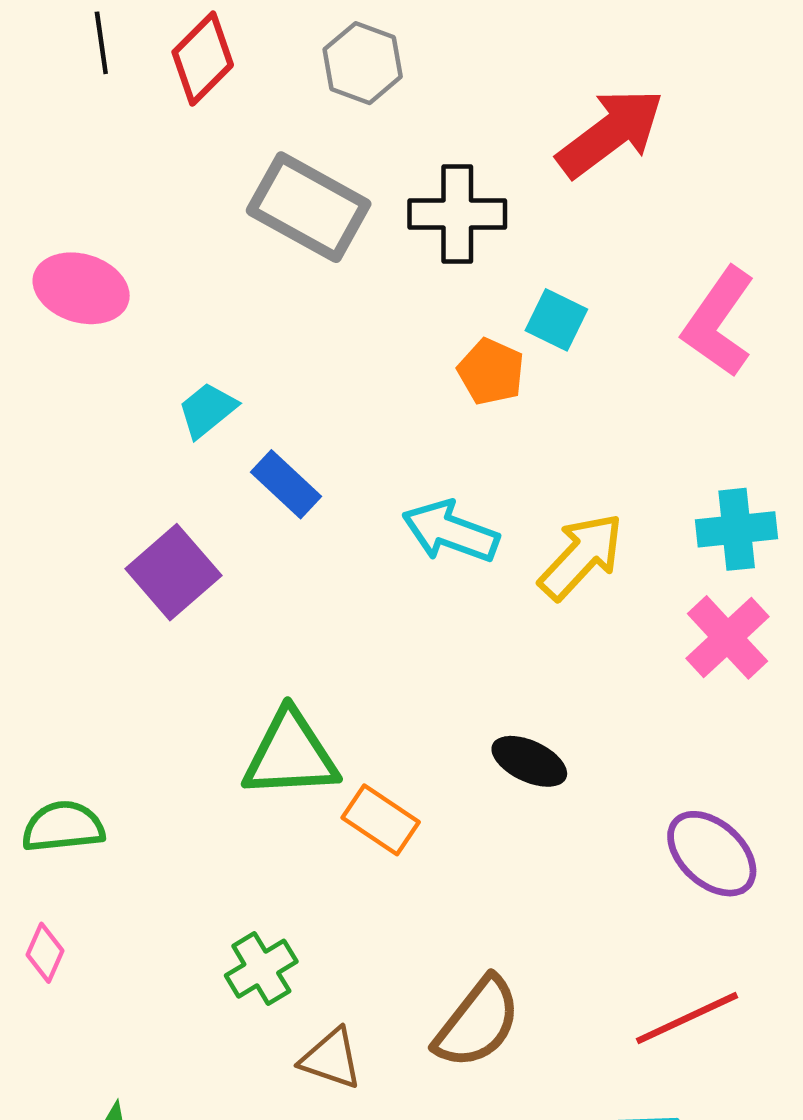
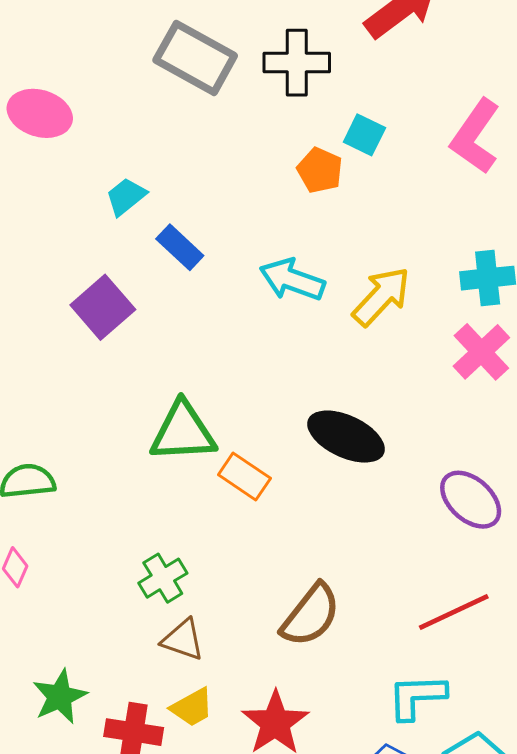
black ellipse: (529, 761) -> (346, 437), size x1.5
brown triangle: (331, 1059) -> (183, 640), moved

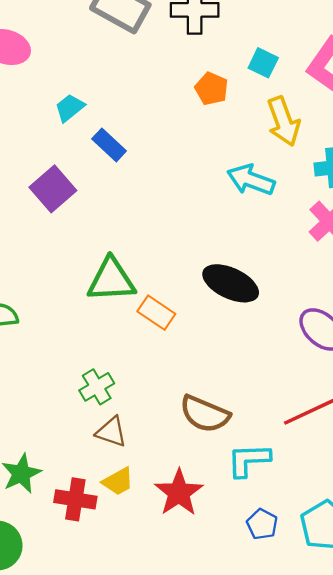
cyan square: (364, 135) -> (263, 63), moved
cyan arrow: (292, 280) -> (251, 180), moved
yellow arrow: (381, 297) -> (283, 121), moved, turned 117
brown semicircle: (311, 615) -> (205, 414), turned 75
cyan L-shape: (417, 697) -> (249, 460), moved

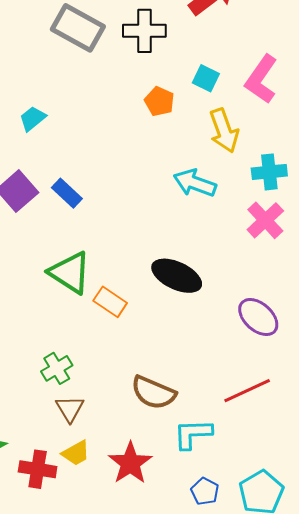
blue rectangle: (109, 145) -> (67, 193), moved
green triangle: (111, 280) -> (70, 273), turned 36
brown triangle: (111, 432) -> (70, 409), turned 40

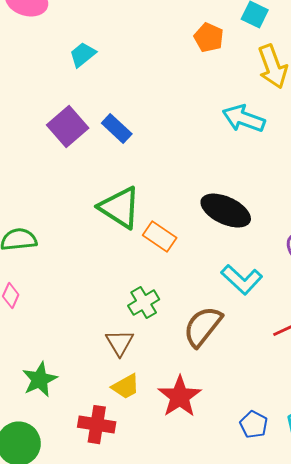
green cross: (57, 368) -> (144, 303), moved
brown semicircle: (153, 393) -> (203, 327), turned 105
cyan L-shape: (193, 434) -> (242, 280), moved, turned -135
red cross: (38, 469) -> (97, 425), moved

